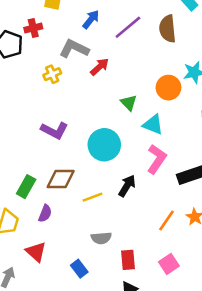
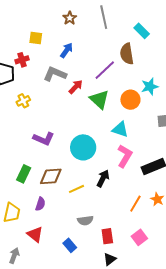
purple line: (128, 27) -> (105, 70), moved
yellow cross: (52, 74) -> (23, 101), moved
green triangle: (129, 103) -> (99, 99), moved, size x1.5
green rectangle: (26, 187) -> (24, 174), moved

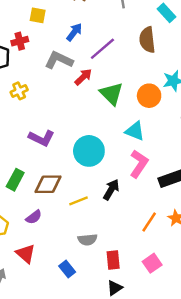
purple line: (105, 70) -> (102, 49), moved
purple semicircle: (40, 204) -> (34, 217), turned 32

